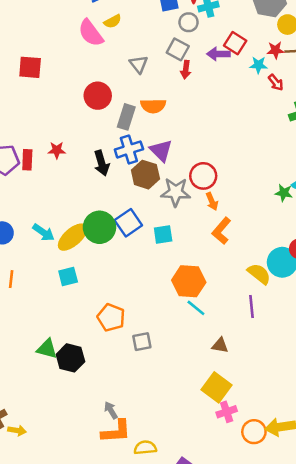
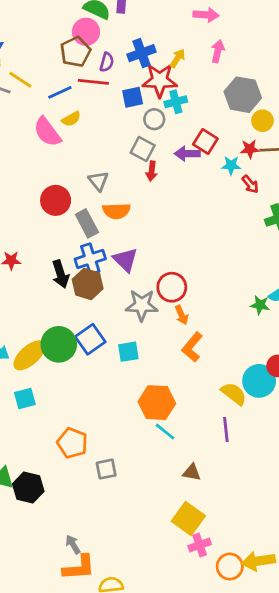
gray triangle: (139, 64) -> (98, 181), moved
gray rectangle: (126, 117) -> (87, 223), turned -45
brown hexagon: (145, 175) -> (88, 284), moved

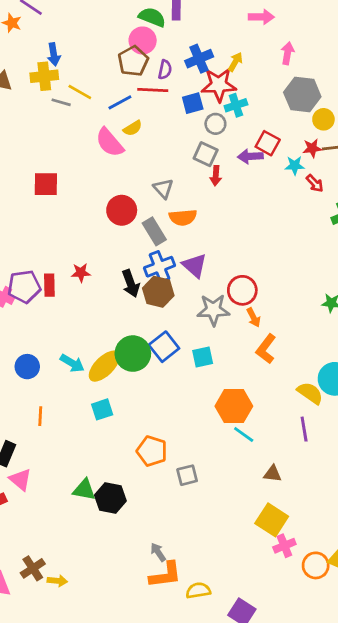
pink arrow: (218, 51) -> (288, 53), moved

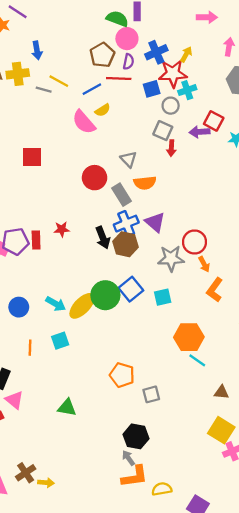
pink circle: (143, 40) -> (127, 39), moved
yellow cross: (44, 76) -> (18, 74), moved
cyan square: (102, 409) -> (60, 341), moved
black hexagon: (110, 498) -> (136, 436), moved

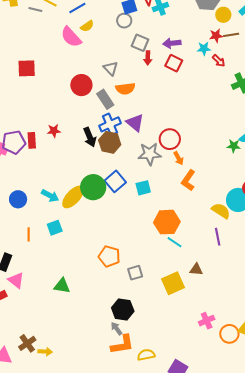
gray circle: (171, 106) -> (124, 21), moved
red square: (214, 121) -> (174, 63), moved
yellow square: (221, 430) -> (173, 283), moved, turned 35

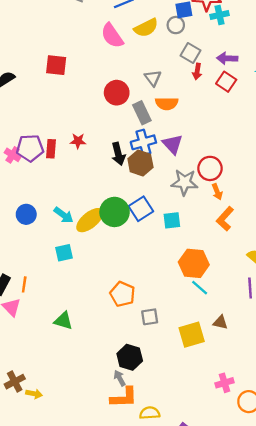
yellow semicircle: (87, 26) -> (146, 28), moved, size x1.5
orange line: (29, 234) -> (24, 284), moved

